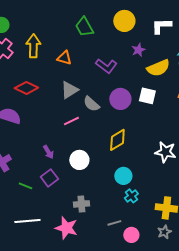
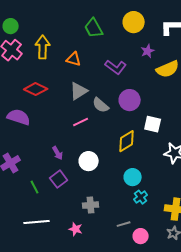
white square: (147, 96) -> (153, 124), moved
green line: (25, 186) -> (35, 187), turned 40
pink star: (66, 228) -> (76, 229), size x0.6

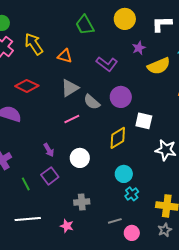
yellow arrow: (43, 47) -> (34, 44), turned -35

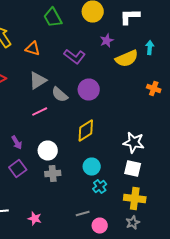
white square: (144, 121) -> (133, 168), moved
gray cross: (82, 202) -> (53, 174), moved

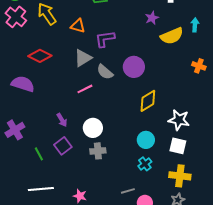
purple L-shape: (75, 56) -> (105, 39), moved, turned 135
yellow diamond: (86, 130) -> (148, 101), moved
cyan circle: (92, 166) -> (146, 140), moved

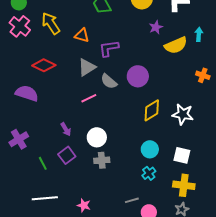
white star: (179, 120) -> (183, 114), moved

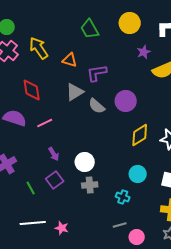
red diamond: (44, 65) -> (32, 90), turned 55
pink line: (89, 98) -> (45, 123), moved
cyan cross: (149, 173) -> (123, 197), moved, turned -32
pink star: (84, 205) -> (62, 228), moved

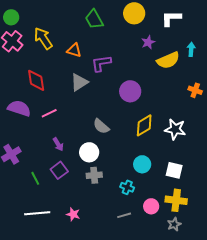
gray semicircle: (97, 106) -> (101, 126), moved
pink star: (62, 228) -> (73, 214), moved
pink circle: (137, 237) -> (151, 206), moved

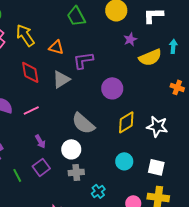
red diamond: (36, 80) -> (30, 72), moved
gray semicircle: (101, 126) -> (83, 123), size x1.4
cyan cross: (127, 187) -> (98, 191), moved, turned 32

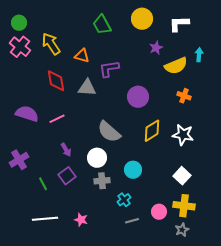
gray triangle: (61, 79) -> (87, 88), turned 36
orange cross: (177, 87) -> (184, 96), moved
cyan circle: (124, 161) -> (133, 170), moved
white square: (156, 167) -> (182, 176), turned 30

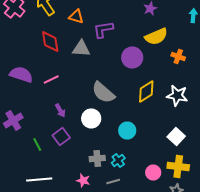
yellow semicircle: (176, 66) -> (156, 36), moved
gray cross: (102, 181) -> (97, 158), moved
pink star: (81, 220) -> (83, 180), moved
gray line: (132, 221) -> (113, 182), moved

